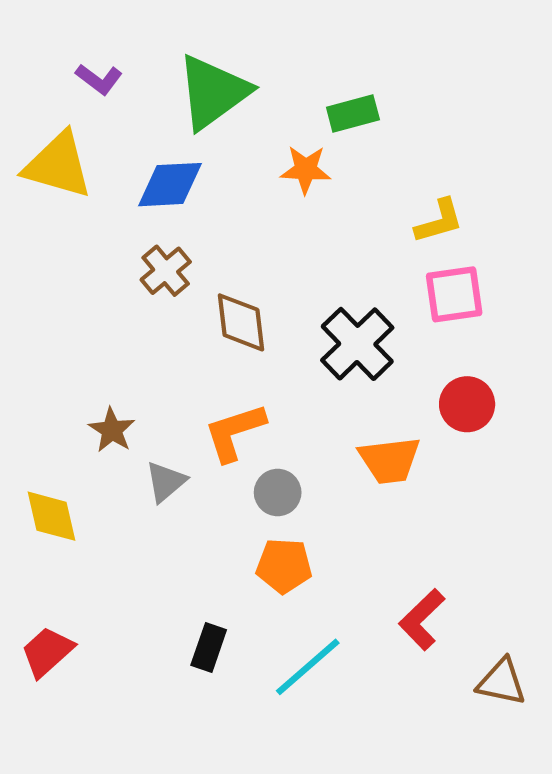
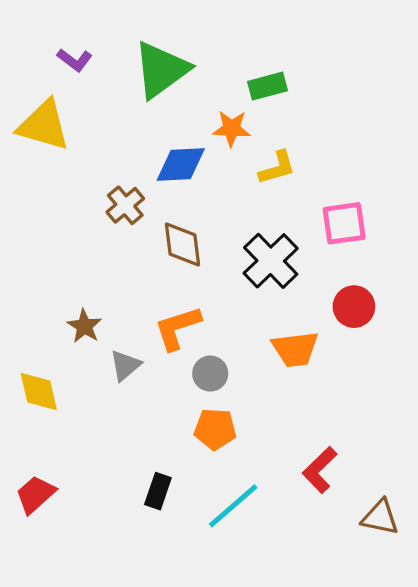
blue diamond: (170, 185) -> (181, 164), moved
yellow L-shape: (439, 221) -> (277, 168), moved

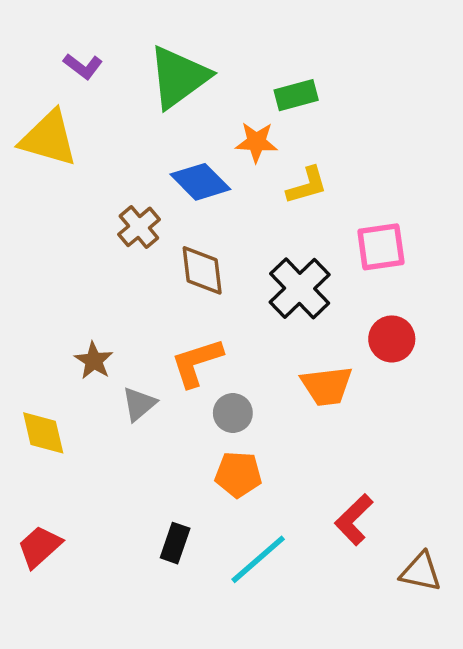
blue diamond: (181, 164) -> (200, 182), turned 48

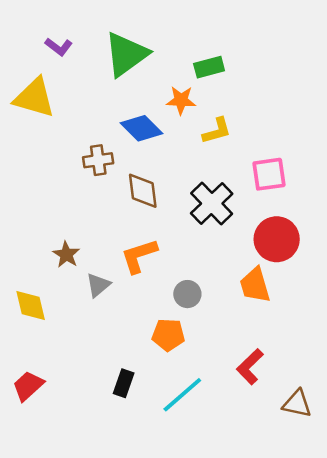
brown cross: (139, 227) -> (98, 160), turned 32
red circle: (392, 339) -> (277, 239), size x1.4
orange trapezoid: (327, 386) -> (255, 285), moved, turned 81
gray circle: (233, 413) -> (187, 294), moved

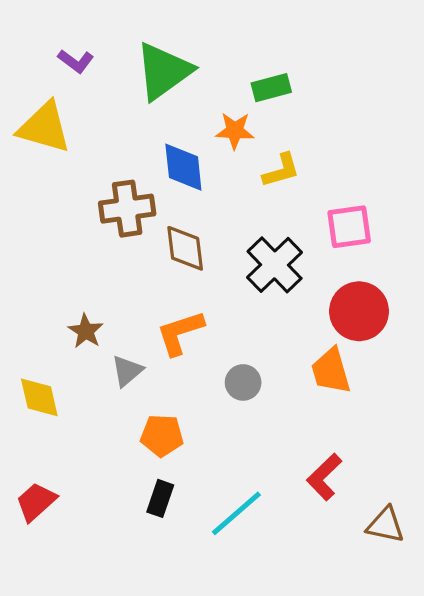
blue diamond: (142, 128) -> (183, 167), turned 39
brown cross: (98, 160) -> (127, 209), size x1.4
orange pentagon: (168, 335) -> (162, 435), moved

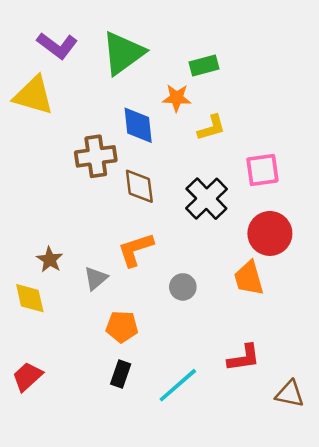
purple L-shape: (76, 61) -> (57, 46), size x1.5
brown star: (86, 331) -> (50, 260), moved
red L-shape: (324, 477) -> (244, 358), turned -144

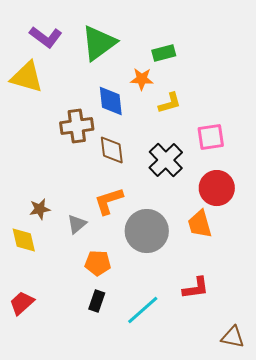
brown star: (50, 260) -> (40, 209), turned 30
gray circle: (183, 287) -> (147, 231), size x2.0
brown triangle: (290, 394) -> (233, 337), moved

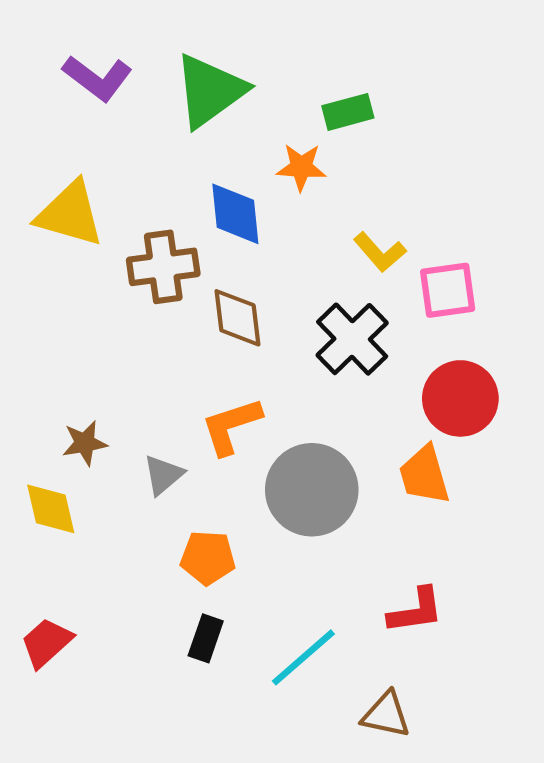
yellow triangle: (27, 77) -> (70, 214), moved
yellow L-shape: (170, 103) -> (380, 252), moved, turned 65
brown triangle: (233, 337) -> (386, 715), moved

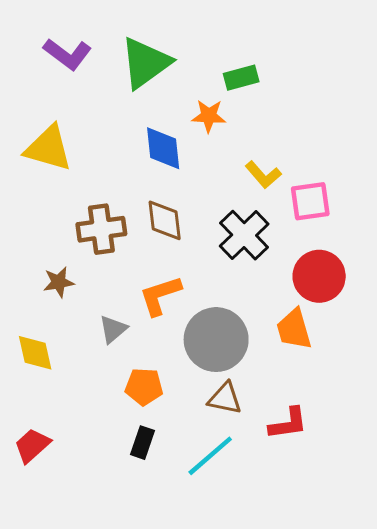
brown cross: (163, 267) -> (101, 229), moved
brown star: (85, 443) -> (59, 282), moved
brown triangle: (386, 715) -> (225, 398), moved

